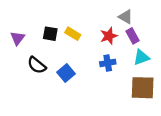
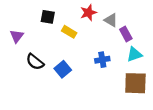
gray triangle: (126, 17) -> (111, 20), moved
black square: (50, 34) -> (48, 17), moved
red star: (109, 36) -> (88, 13), moved

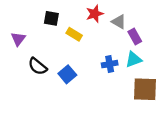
cyan triangle: (134, 54) -> (134, 59), moved

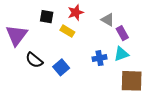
red star: (95, 14) -> (76, 12), moved
purple triangle: (18, 39) -> (17, 35), size x1.6

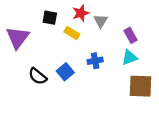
gray triangle: (108, 20) -> (101, 21), moved, turned 32
blue cross: (99, 58) -> (95, 61), moved
black semicircle: (34, 60) -> (38, 76), moved

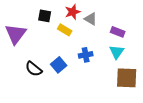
gray triangle: (101, 21) -> (91, 19), turned -32
purple rectangle: (131, 35) -> (118, 32), turned -40
cyan triangle: (129, 57) -> (117, 52), turned -35

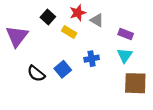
black square: (45, 16) -> (48, 17), turned 32

